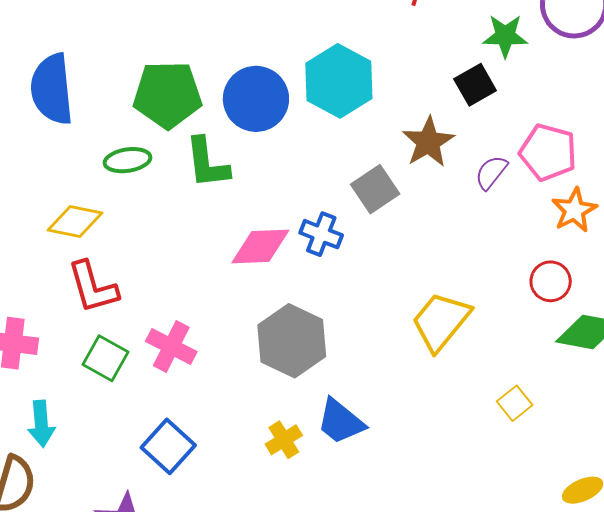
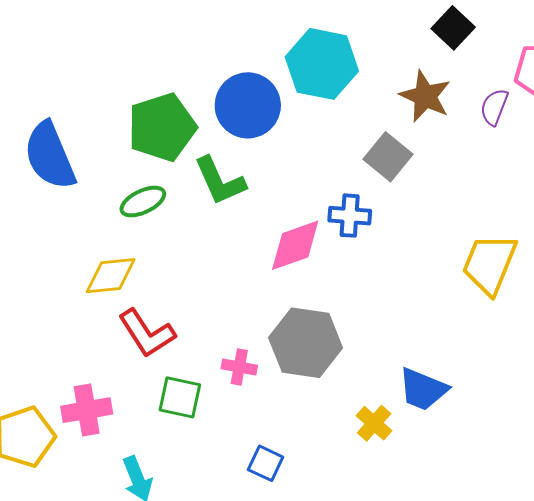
gray hexagon: (292, 341) -> (306, 343), moved
pink cross: (171, 347) -> (239, 367), size x0.7
blue square: (168, 446) -> (266, 463), size x0.7

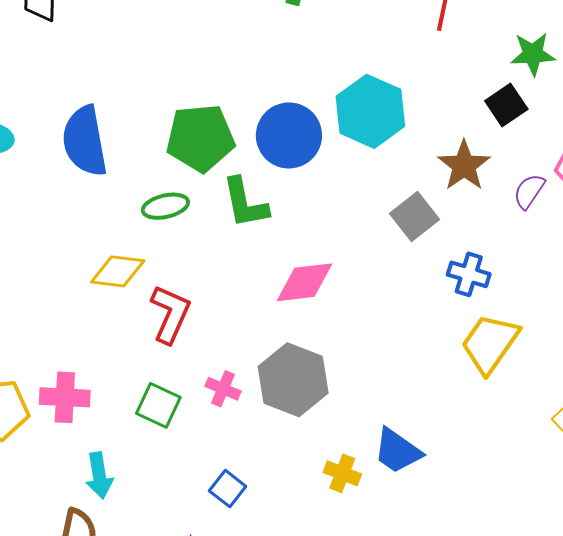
blue cross: (350, 216) -> (469, 274), moved
red L-shape: (147, 333) -> (170, 314), moved, turned -136
yellow cross: (374, 423) -> (342, 473), turned -33

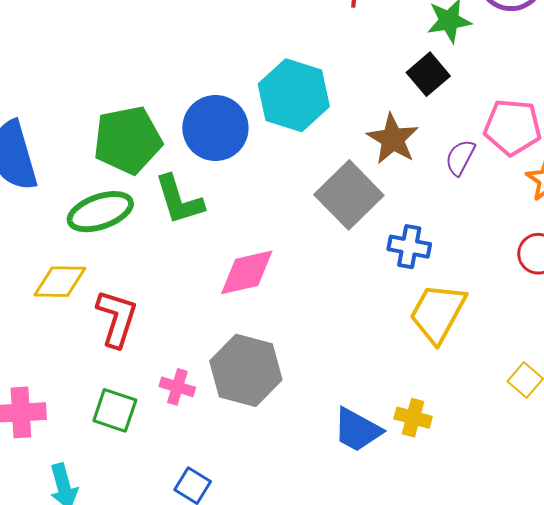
green ellipse: (165, 206) -> (100, 212), size x1.4
gray square: (414, 217) -> (349, 195), size x1.4
yellow cross: (342, 473) -> (413, 418), moved

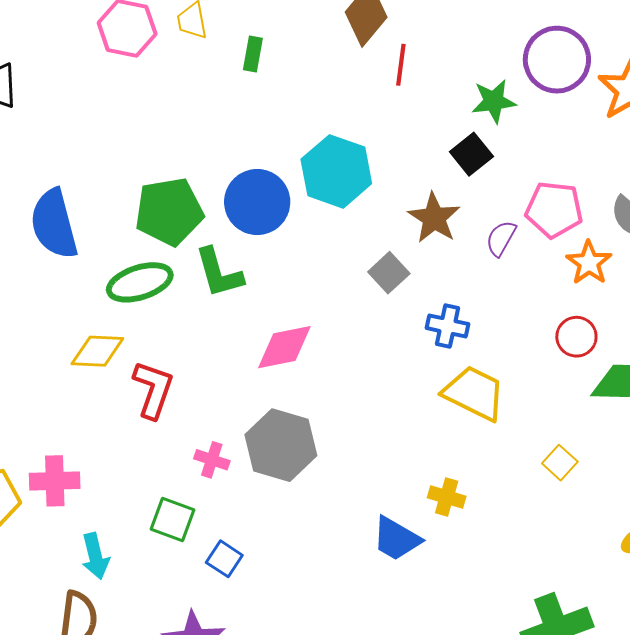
gray square: (349, 195) -> (389, 273), size x0.6
yellow trapezoid: (438, 313) -> (474, 393), turned 86
green square: (115, 410) -> (173, 520), moved
blue trapezoid: (357, 430) -> (396, 539), moved

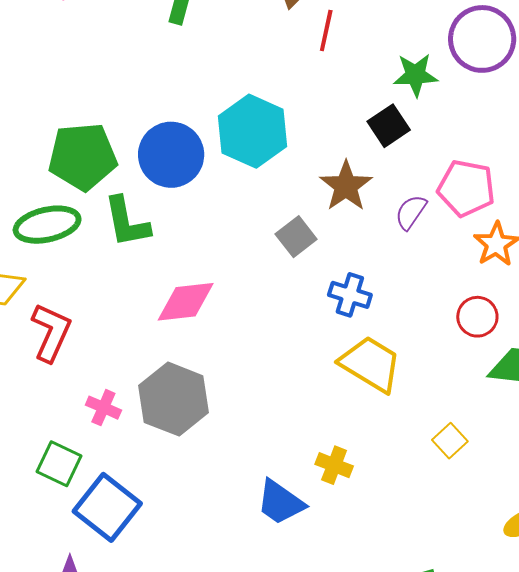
blue square: (224, 559) -> (107, 507), size x1.8

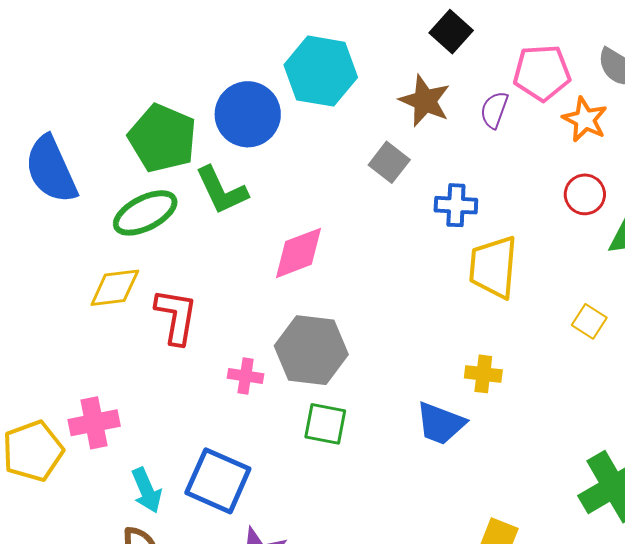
green pentagon: (83, 157) -> (162, 138), turned -30
yellow trapezoid: (371, 364) -> (493, 267), turned -102
green square: (59, 464) -> (325, 424), moved
blue square: (107, 507) -> (218, 481), moved

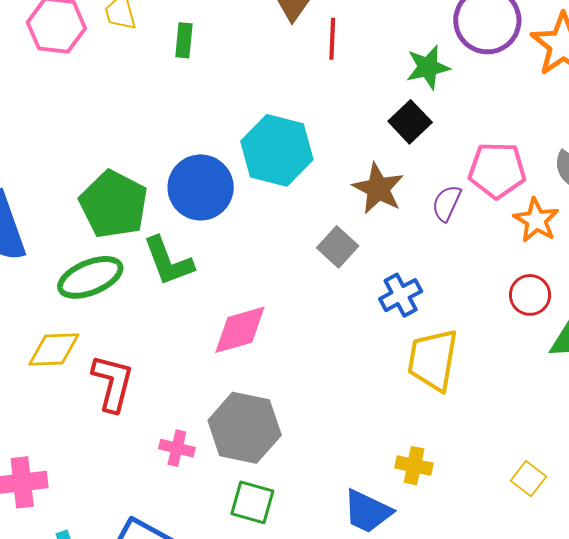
blue cross: (456, 205) -> (401, 295), turned -36
yellow square: (589, 321) -> (528, 479), moved

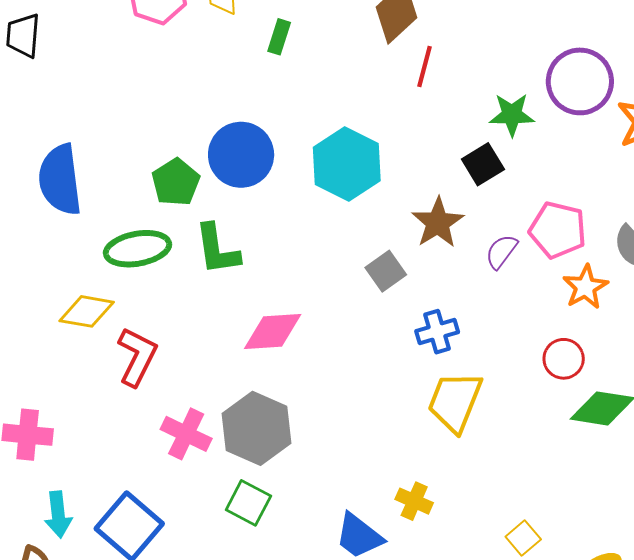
blue circle: (201, 187) -> (241, 155), moved
green pentagon: (114, 204) -> (176, 182), size x0.7
pink cross: (177, 448) -> (186, 434), size x1.4

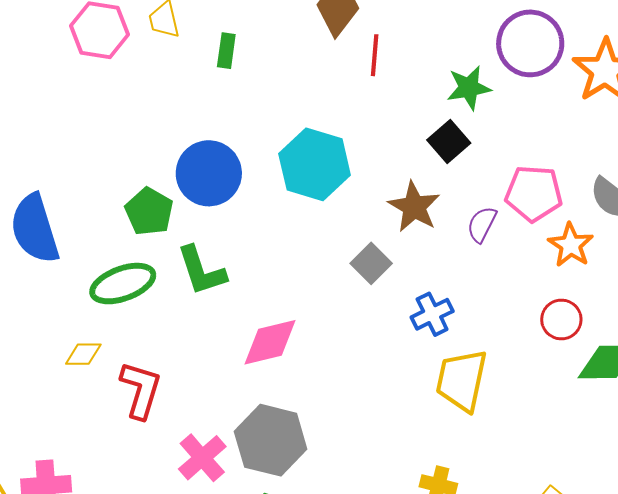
yellow diamond: (87, 311) -> (83, 354), size x0.7
pink cross: (186, 434) -> (202, 458), turned 33

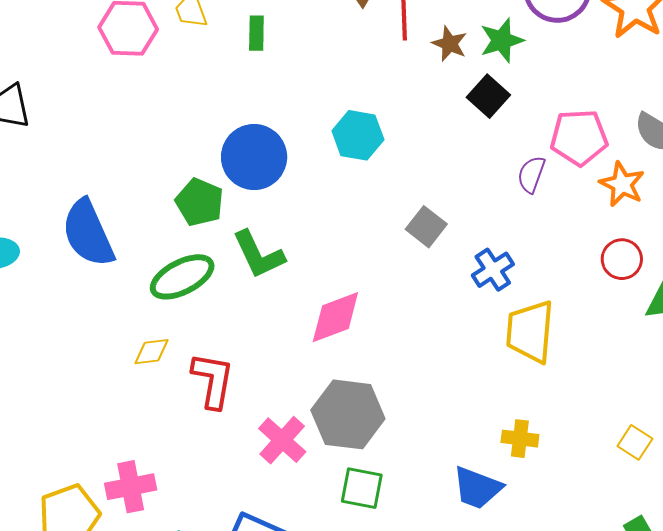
cyan hexagon: (315, 164) -> (358, 135), size x0.7
brown star: (414, 207) -> (450, 44), moved, size x0.7

